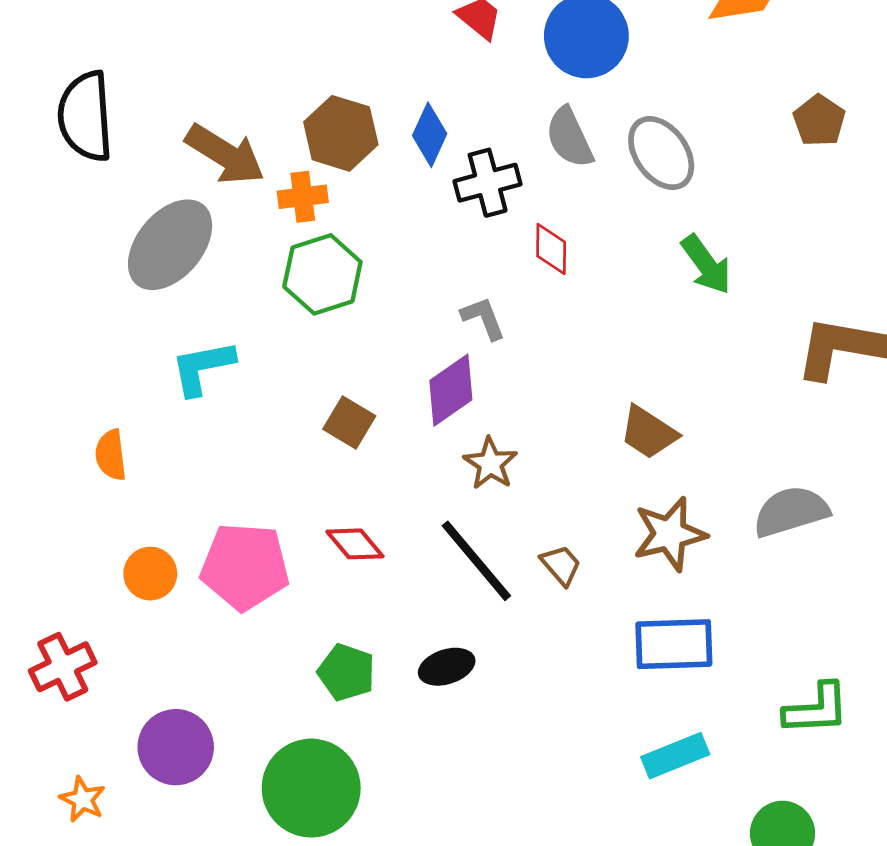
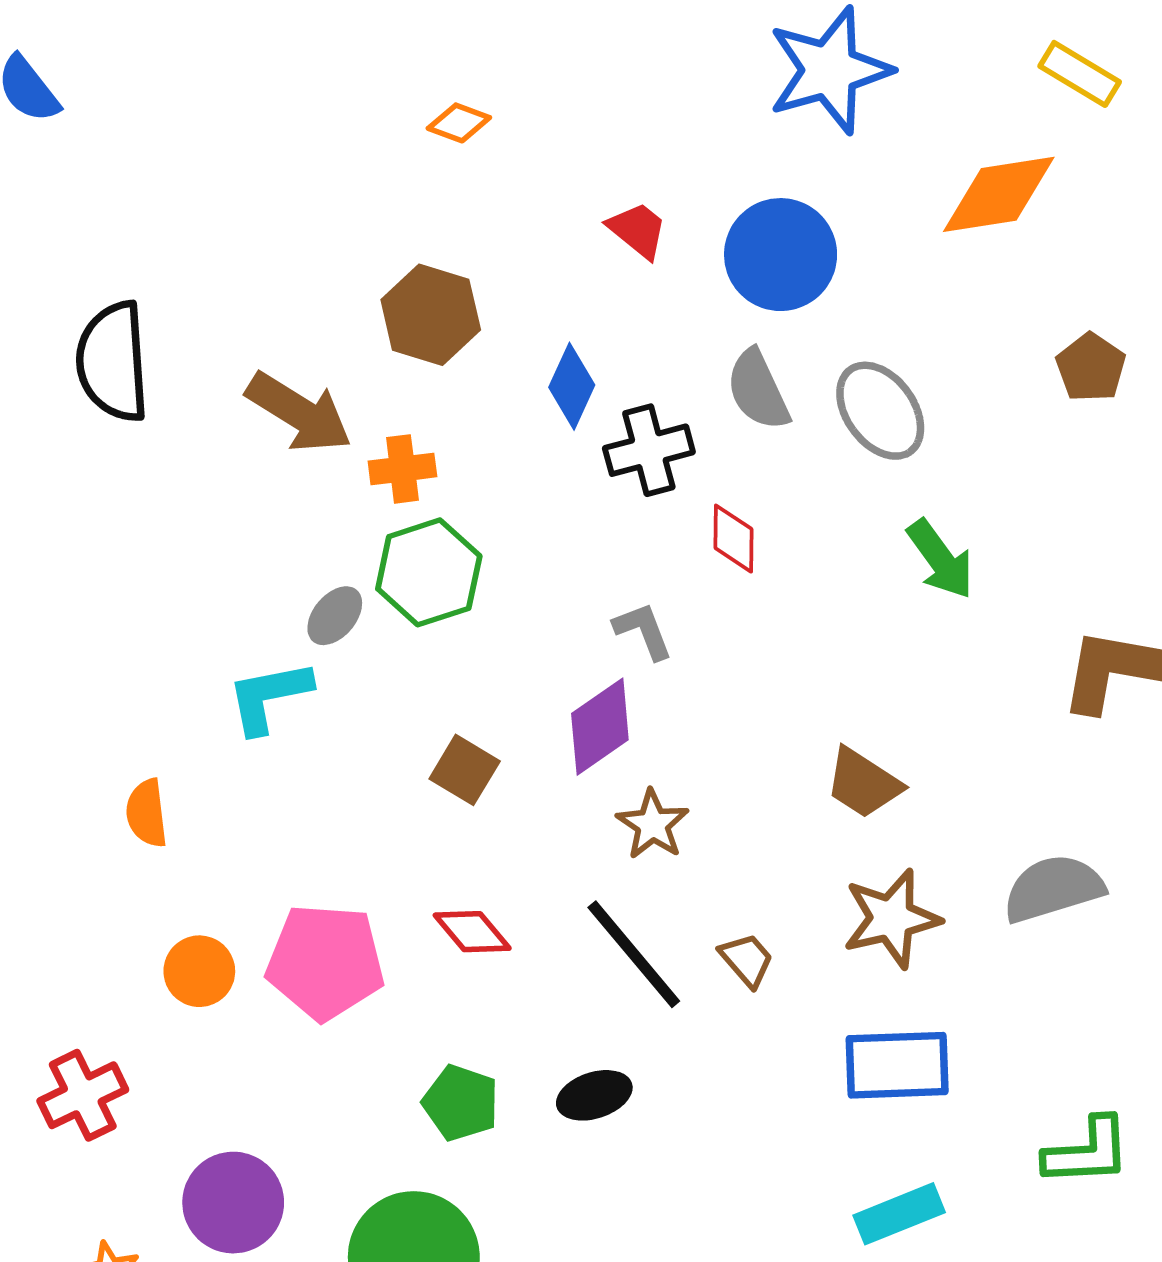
brown hexagon: (341, 133) -> (431, 315), moved
gray ellipse: (170, 245) -> (335, 616), moved, size x0.5

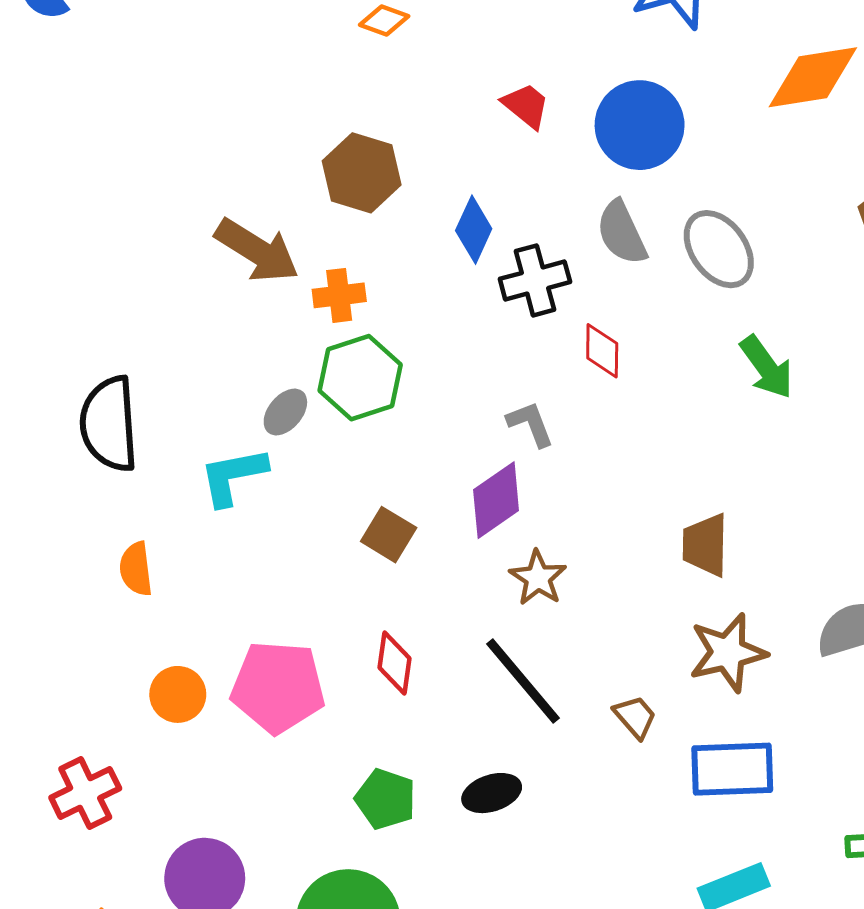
black semicircle: (113, 362) -> (109, 424), moved
brown trapezoid: (863, 783) -> (705, 545), turned 58
red diamond: (472, 932) -> (394, 663), turned 48
brown trapezoid: (747, 960) -> (635, 717), moved

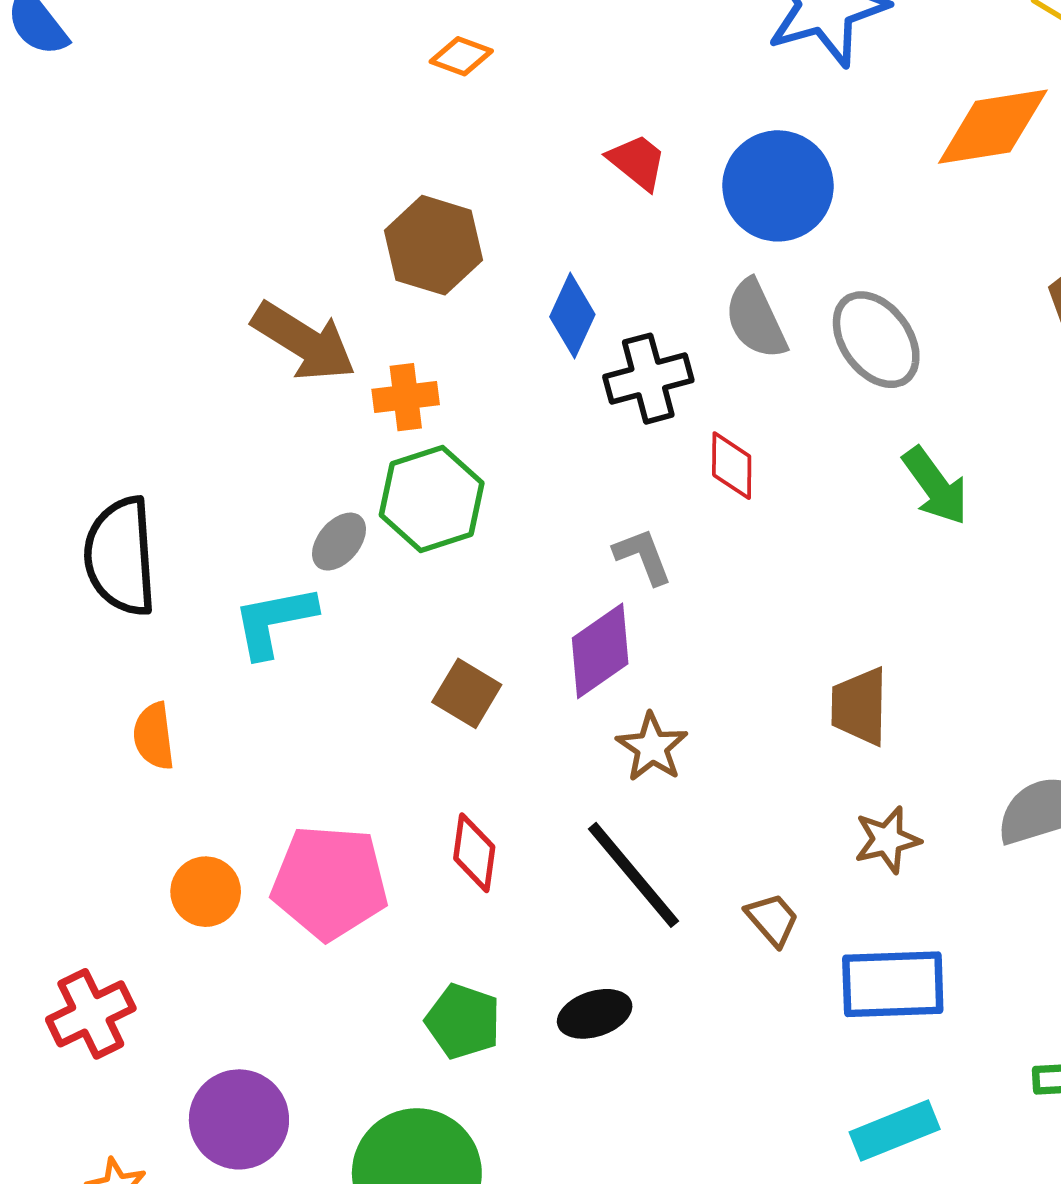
brown star: (728, 653) -> (887, 840), size x0.7

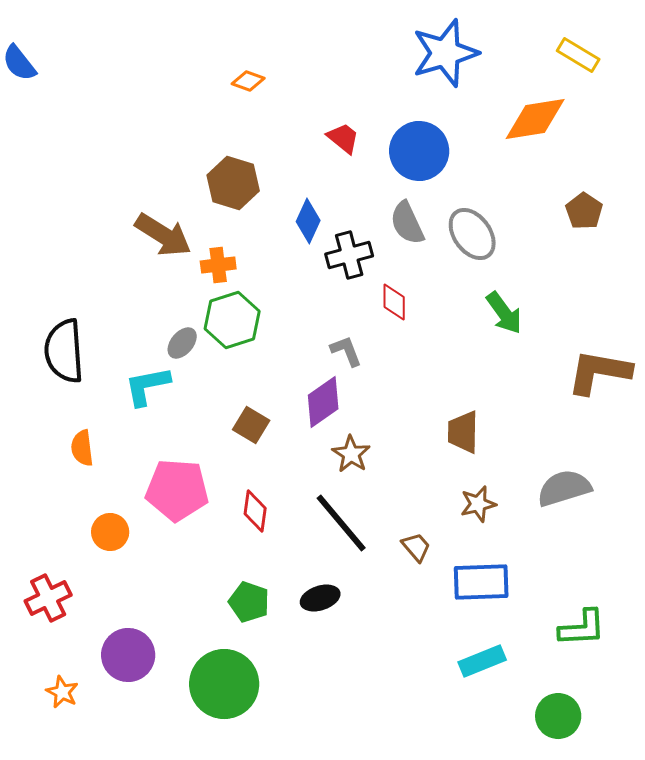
pink pentagon: (330, 882) -> (177, 490), moved

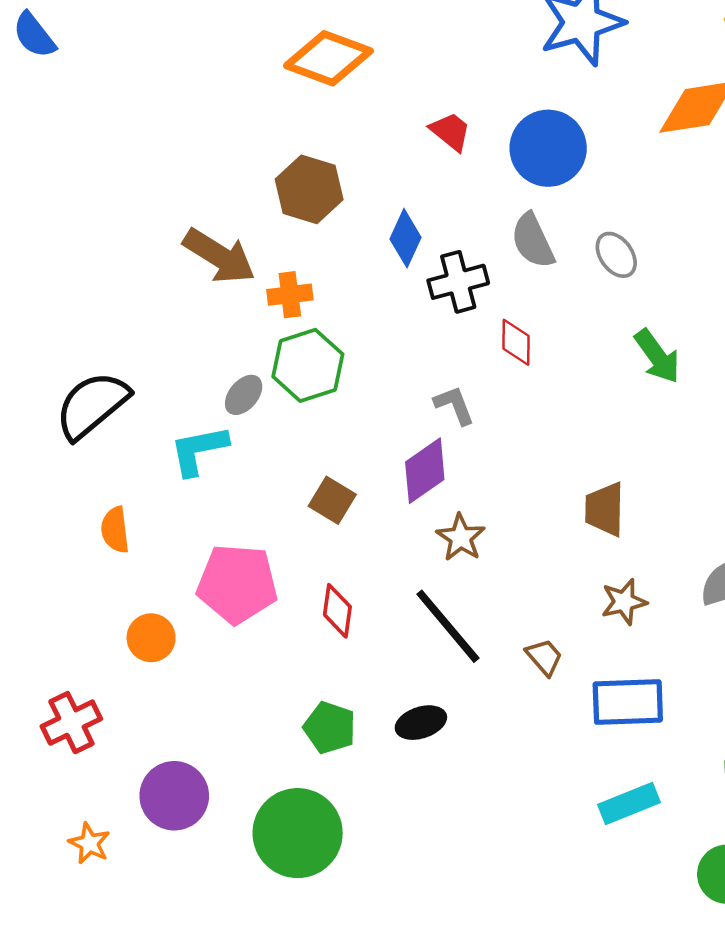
orange diamond: (248, 81) -> (328, 58), size x2.0
gray ellipse: (472, 234) -> (616, 255), size x0.7
black semicircle: (64, 351) -> (92, 405), turned 54

